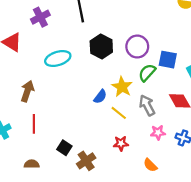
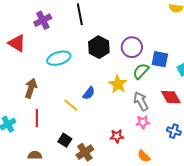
blue semicircle: (100, 97) -> (89, 93), moved
yellow line: (119, 113) -> (71, 105), moved
pink star: (158, 133) -> (143, 122), moved

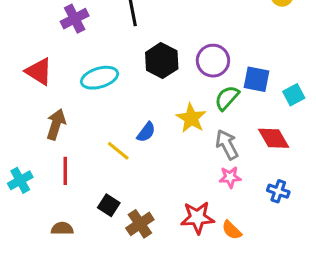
red triangle: (17, 43) -> (39, 71), moved
red star: (117, 136) -> (197, 218), moved, size x1.5

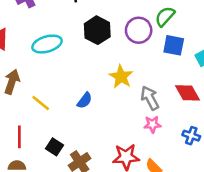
green semicircle: (227, 98) -> (165, 16), moved
blue semicircle: (146, 132) -> (85, 100), moved
yellow line: (118, 151) -> (41, 103), moved
red line: (65, 171) -> (19, 137), moved

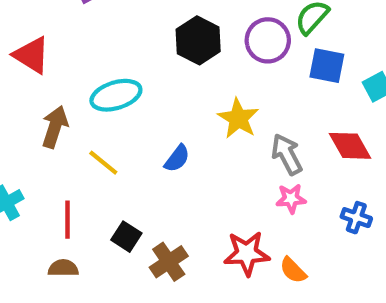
cyan ellipse: (47, 44) -> (116, 95), moved

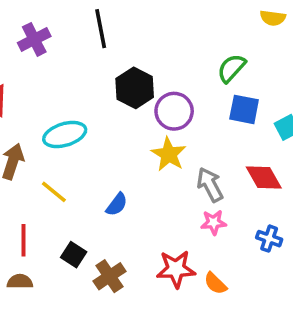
purple circle: (268, 40) -> (174, 111), moved
blue semicircle: (177, 158) -> (117, 204), moved

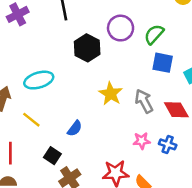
purple circle: (174, 111) -> (121, 28), moved
gray arrow: (210, 185) -> (144, 101), moved
blue cross: (269, 239) -> (168, 144), moved
black square: (74, 255) -> (52, 156), moved

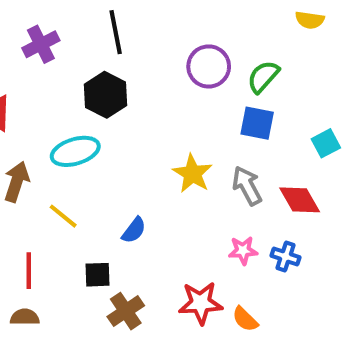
black hexagon: (87, 48) -> (106, 95), moved
blue square: (163, 63) -> (257, 123), moved
black square: (52, 156) -> (97, 275), turned -35

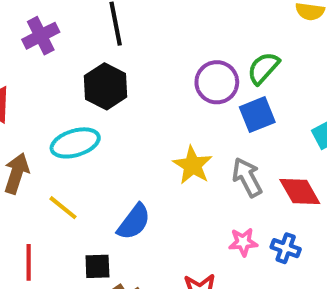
purple circle: (209, 66) -> (217, 82), moved
blue square: (257, 123) -> (257, 115), turned -33
blue semicircle: (134, 230) -> (134, 222), size x1.4

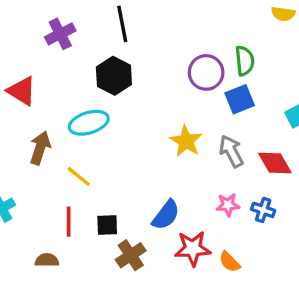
green semicircle: (263, 68) -> (245, 61), turned 132
blue semicircle: (134, 222) -> (166, 215), moved
red line: (29, 262) -> (69, 222), moved

